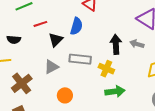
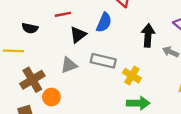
black arrow: (116, 44) -> (148, 35), moved
orange circle: (65, 95) -> (51, 97), moved

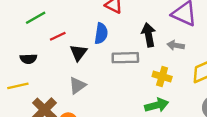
gray rectangle: (103, 61) -> (125, 58), moved
yellow cross: (132, 76) -> (162, 76), moved

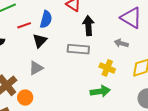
blue semicircle: (101, 33) -> (46, 19), moved
black arrow: (149, 35) -> (88, 26), moved

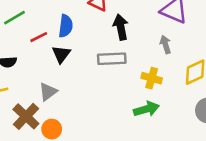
gray arrow: (121, 43) -> (166, 44), turned 64
gray triangle: (36, 68) -> (48, 92), moved

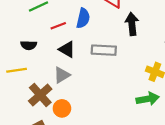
black triangle: (61, 54) -> (67, 49), moved, turned -42
gray rectangle: (112, 59) -> (104, 50), moved

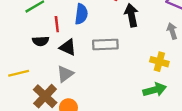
red line: (58, 26) -> (57, 24), turned -70
black semicircle: (29, 45) -> (41, 41), moved

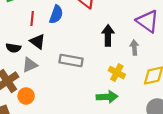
black arrow: (131, 15) -> (108, 35), moved
black semicircle: (41, 41) -> (13, 48), moved
gray rectangle: (105, 45) -> (71, 60), moved

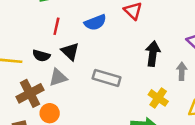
blue semicircle: (56, 14) -> (95, 22), turned 42
red line: (32, 19) -> (56, 26), moved

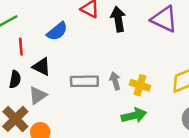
black arrow: (153, 54) -> (118, 19), moved
black semicircle: (41, 56) -> (15, 79), turned -78
gray arrow: (182, 71) -> (115, 81), moved

